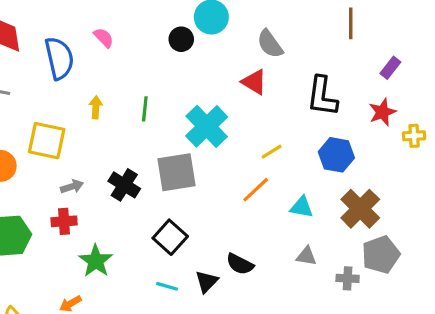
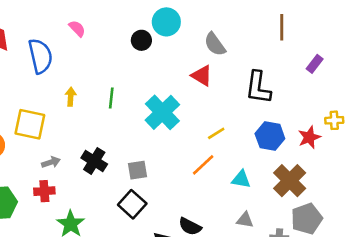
pink semicircle: (104, 38) -> (77, 28), moved
red star: (382, 112) -> (309, 137), moved
gray square: (176, 172) -> (137, 170), moved, size x0.6

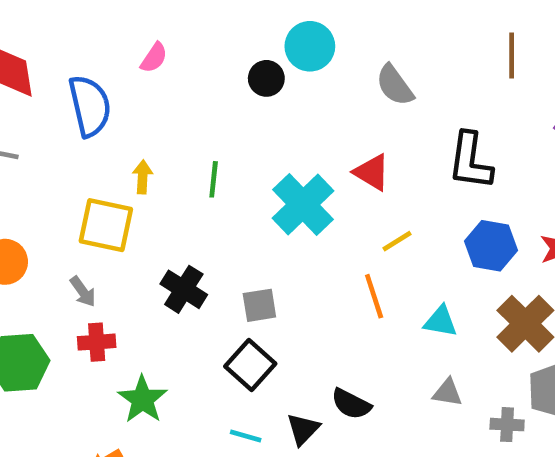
pink semicircle: (77, 28) -> (154, 58), turned 78
red triangle: (202, 76) -> (372, 172), moved
yellow square: (30, 124) -> (106, 225), moved
gray arrow: (51, 162) -> (83, 292), moved, turned 72
orange line: (203, 165) -> (374, 296), turned -65

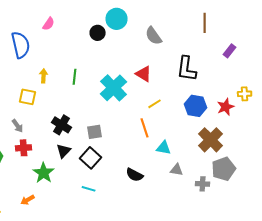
yellow square: (106, 225) -> (28, 97), size x0.7
cyan triangle: (441, 321) -> (164, 148), moved
black triangle: (303, 429) -> (64, 151), moved

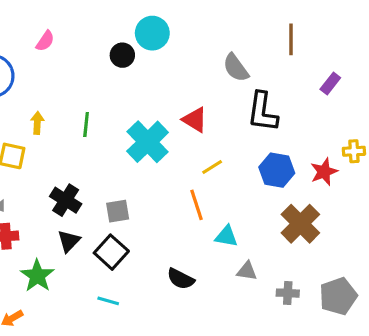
gray semicircle: (154, 36) -> (236, 68), moved
gray pentagon: (224, 169) -> (338, 296), moved

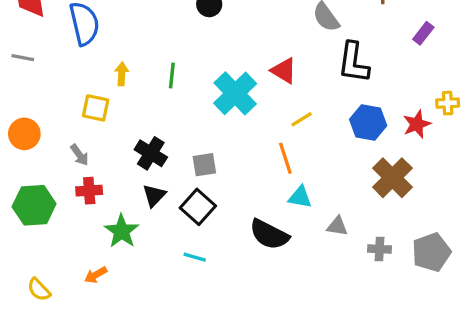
cyan triangle: (226, 236) -> (300, 197), moved
black semicircle: (181, 279) -> (269, 234), size x1.4

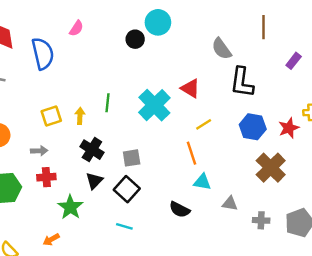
yellow arrow: (122, 74) -> (80, 116), moved
green line: (172, 75) -> (108, 103), moved
yellow square: (96, 108) -> (51, 116), turned -30
gray arrow: (79, 155) -> (39, 151), turned -56
black semicircle: (269, 234) -> (180, 210), size x0.7

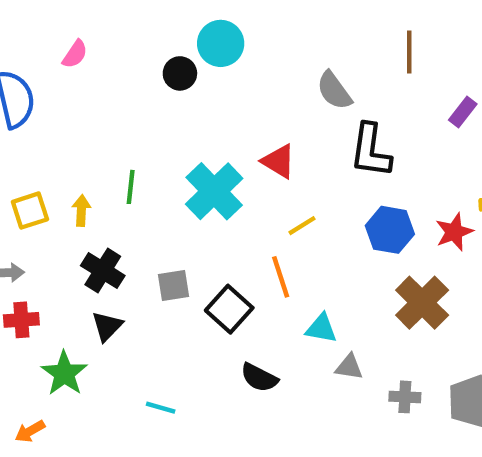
cyan triangle: (202, 182) -> (321, 328), moved
black square: (127, 189) -> (229, 309), moved

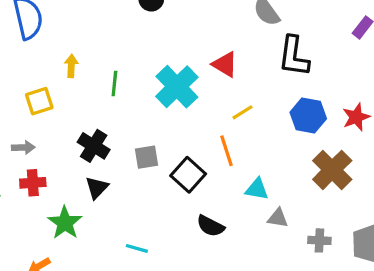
yellow arrow: (81, 211) -> (71, 66), moved

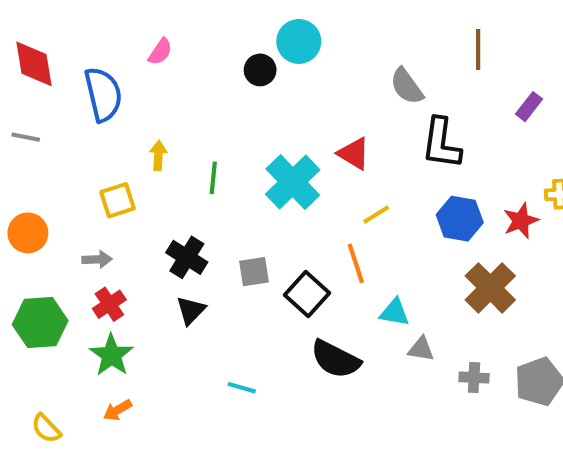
red cross: (33, 183) -> (109, 304), turned -30
green star: (65, 223) -> (111, 355), moved
black semicircle: (211, 226) -> (335, 359), size x1.4

